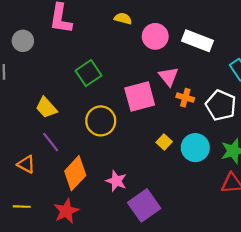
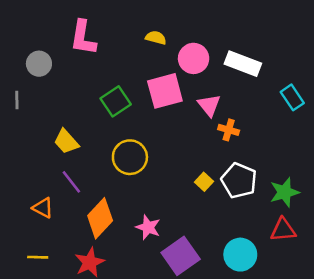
pink square: (140, 96) -> (165, 91), moved
white pentagon: (221, 105) -> (239, 181), moved
cyan circle: (195, 148) -> (240, 255), moved

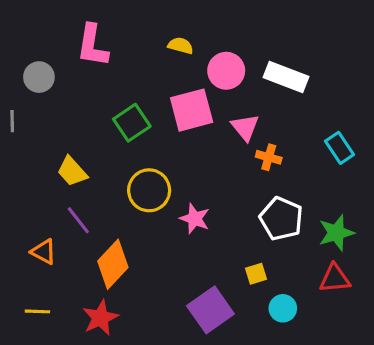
cyan rectangle: (292, 97) -> (339, 148), moved
yellow square: (204, 182) -> (256, 274), moved, turned 30
pink star: (148, 227) -> (195, 219), moved
cyan circle: (240, 255) -> (283, 308), size x0.7

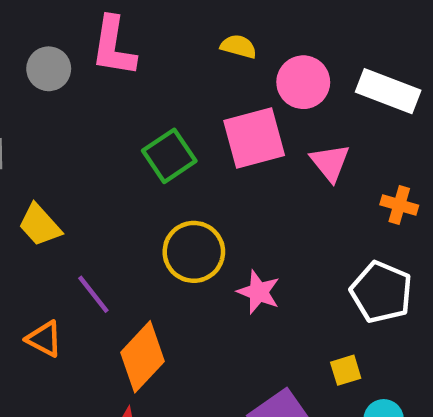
gray circle: (39, 77) -> (49, 69), moved
orange cross: (269, 157) -> (399, 205), moved
yellow trapezoid: (72, 171) -> (40, 225), moved

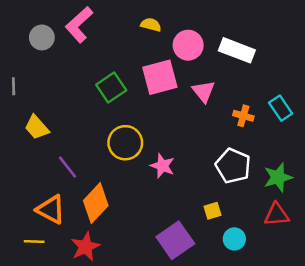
pink L-shape: (113, 46) -> (79, 25), turned 39
orange triangle: (44, 339) -> (51, 209), moved, size x1.4

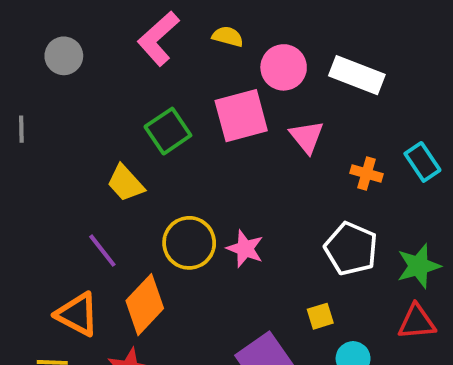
pink L-shape: (79, 25) -> (158, 38), moved
yellow trapezoid: (37, 127) -> (126, 183), moved
yellow circle: (125, 143) -> (189, 243), moved

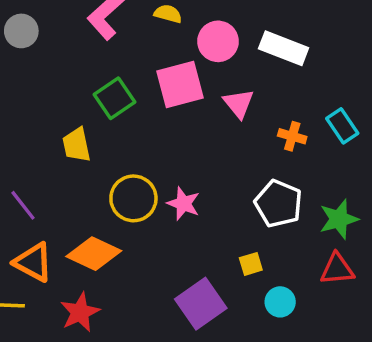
yellow trapezoid: (126, 183) -> (76, 145), turned 30
purple line: (102, 251) -> (23, 205), moved
orange diamond: (145, 305) -> (94, 254), turned 72

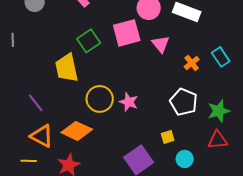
orange cross: (292, 136) -> (192, 63), turned 35
yellow trapezoid: (76, 145) -> (67, 68), size x1.4

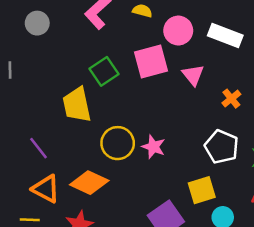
yellow square: (168, 137) -> (202, 190), size x1.6

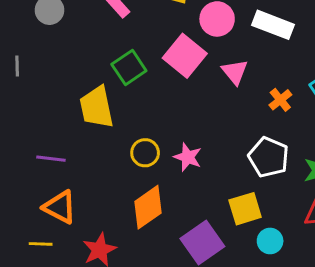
pink square: (151, 61) -> (185, 56), turned -36
yellow circle: (118, 143) -> (145, 153), size x0.7
purple line: (38, 148) -> (51, 159), turned -45
orange diamond: (89, 183) -> (148, 207), moved, turned -60

